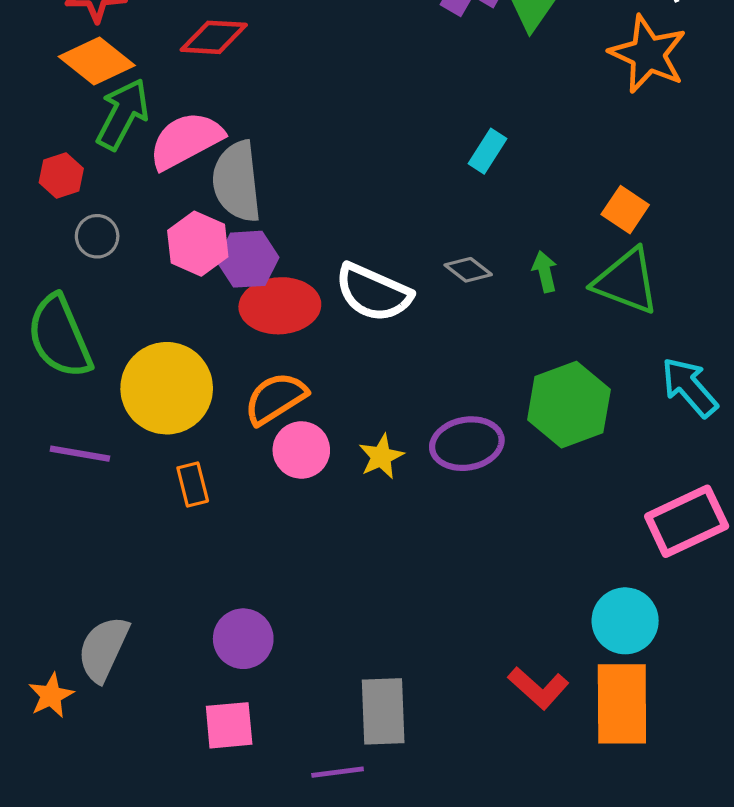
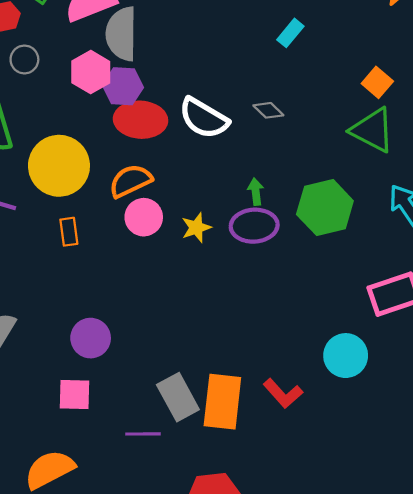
green arrow: (545, 272) -> (256, 192), moved
orange rectangle: (622, 704) -> (222, 402), moved
gray rectangle: (383, 711) -> (178, 397), turned -33

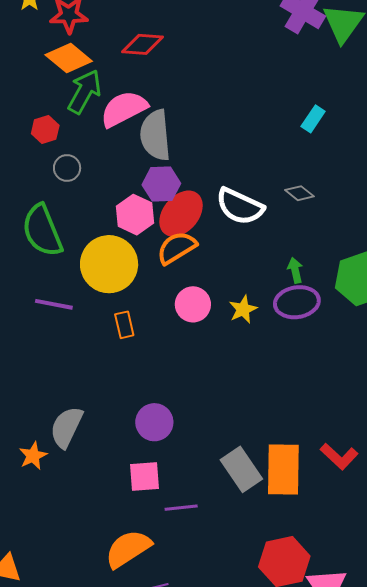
pink hexagon: (91, 72) -> (135, 215), moved
red ellipse: (141, 120) -> (181, 214), turned -48
orange semicircle: (130, 181) -> (177, 248), moved
purple line: (143, 434) -> (181, 508), moved

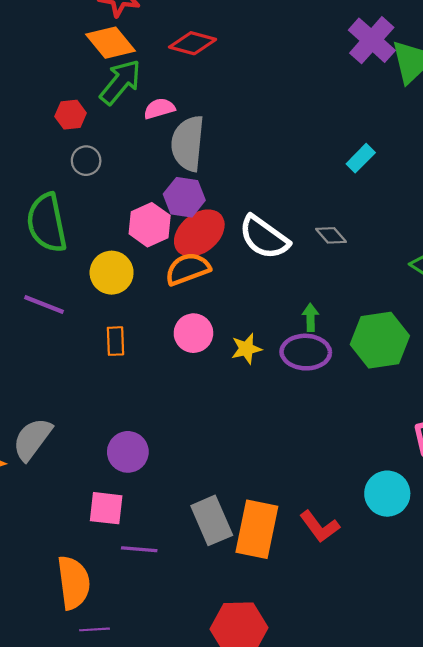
pink semicircle: (124, 109) -> (159, 109), size x0.6
yellow circle: (109, 264) -> (112, 273), size x0.7
orange semicircle: (128, 549) -> (74, 583), turned 105

